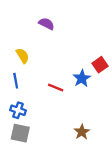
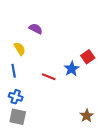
purple semicircle: (46, 24) -> (36, 29), moved
brown star: (82, 132) -> (87, 116), moved

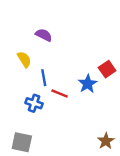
blue line: (14, 71) -> (44, 78), moved
blue cross: (16, 97) -> (34, 103), moved

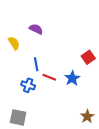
yellow semicircle: (24, 59) -> (14, 43), moved
blue star: (88, 84) -> (72, 78), moved

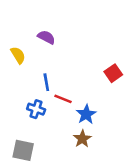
blue star: (72, 78) -> (86, 114), moved
brown star: (87, 116) -> (82, 139), moved

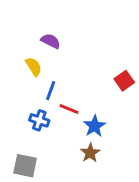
yellow semicircle: (18, 55) -> (34, 67), moved
blue line: (46, 82) -> (51, 91), turned 30

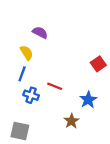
blue line: (51, 91) -> (22, 74), moved
blue star: (94, 126) -> (88, 100), moved

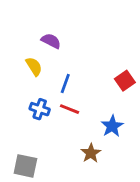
blue line: (22, 74) -> (65, 84), moved
blue cross: (31, 95) -> (40, 109), moved

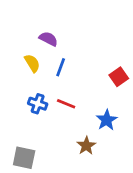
blue line: (65, 84) -> (61, 67), moved

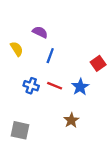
yellow semicircle: (32, 63) -> (17, 49), moved
blue star: (107, 120) -> (80, 87), moved

